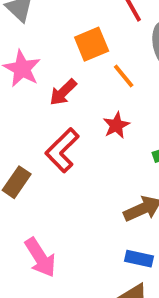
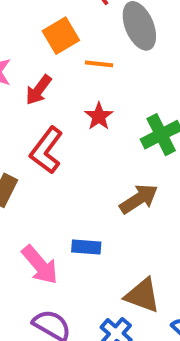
orange line: (124, 76) -> (99, 64), turned -36
blue rectangle: (139, 259) -> (86, 247), moved

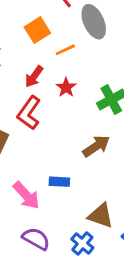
orange line: (99, 64) -> (65, 50), turned -30
red arrow: (39, 90) -> (34, 76), moved

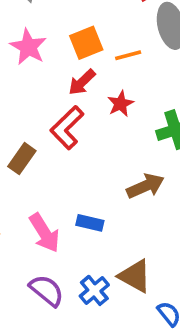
orange square: (37, 30) -> (86, 43), moved
blue cross: (82, 243) -> (94, 290), moved

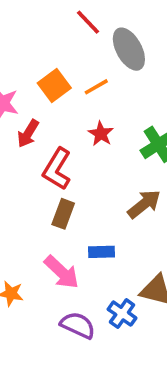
red arrow: (82, 82) -> (28, 134), moved
brown rectangle: (22, 159) -> (63, 214), moved

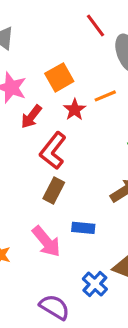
orange line: (96, 87) -> (105, 96), moved
red star: (101, 134) -> (75, 110), moved
purple semicircle: (78, 325) -> (55, 307), moved

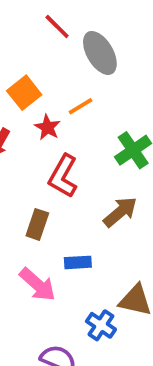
red L-shape: (53, 151) -> (63, 176), moved

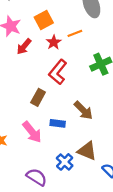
brown arrow: (120, 212) -> (83, 110), moved, turned 75

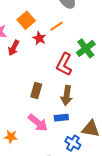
red L-shape: (58, 72) -> (64, 64), moved
brown arrow: (83, 110) -> (67, 95), moved, turned 66
blue rectangle: (58, 123) -> (61, 118), moved

